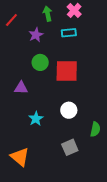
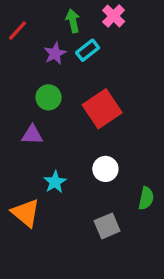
cyan rectangle: (69, 33) -> (88, 50), moved, turned -32
green circle: (40, 62) -> (48, 97), moved
red square: (67, 71) -> (102, 109), turned -35
orange triangle: (20, 157) -> (26, 213), moved

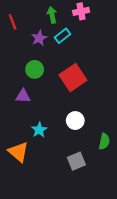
pink cross: (114, 16) -> (81, 11), turned 35
red line: (18, 31) -> (13, 22), turned -63

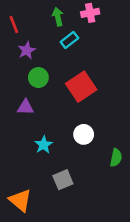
purple star: (39, 38) -> (27, 50), moved
orange triangle: (18, 152) -> (20, 200), moved
gray square: (76, 161) -> (63, 180), moved

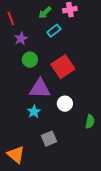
green arrow: (58, 17) -> (45, 13), turned -120
purple triangle: (25, 107) -> (40, 89), moved, size x1.6

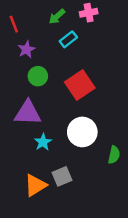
purple triangle: (40, 89) -> (28, 113), moved
white circle: (65, 104) -> (82, 132), size x1.5
orange triangle: (16, 155) -> (35, 185), moved, turned 48

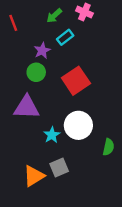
pink cross: (89, 13) -> (84, 12), turned 35
purple star: (26, 49) -> (42, 51), moved
cyan star: (43, 142) -> (52, 135), moved

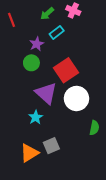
purple triangle: (27, 107) -> (46, 93), moved, turned 40
white circle: (78, 125) -> (76, 98), moved
cyan star: (52, 135) -> (36, 117), moved

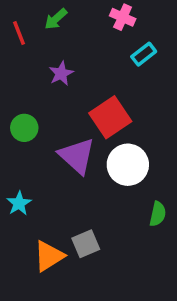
green arrow: (47, 14) -> (56, 19), moved
cyan rectangle: (57, 32) -> (144, 54), moved
green circle: (31, 63) -> (24, 128), moved
cyan star: (36, 117) -> (19, 203), moved

